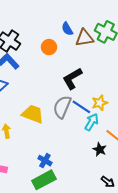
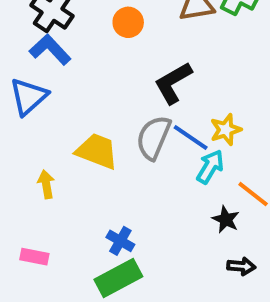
black arrow: (108, 182) -> (241, 266), moved, turned -32

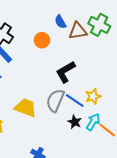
cyan arrow: (210, 167) -> (93, 122), moved
black star: (226, 219) -> (75, 122), moved

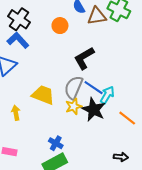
yellow star: (93, 96) -> (74, 106), moved
black star: (75, 122) -> (94, 110), size x1.6
cyan arrow: (93, 122) -> (107, 95), moved

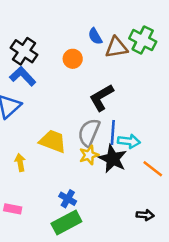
blue line: (94, 88) -> (113, 133), turned 60
cyan arrow: (107, 95) -> (129, 141), turned 66

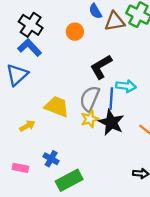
cyan arrow: (129, 141) -> (126, 86), moved
yellow arrow: (20, 163) -> (27, 126), turned 70
blue cross: (68, 199) -> (51, 159), moved

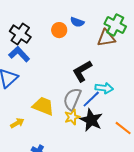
blue semicircle: (95, 11) -> (77, 22), turned -40
brown triangle: (115, 21) -> (106, 38), moved
orange circle: (75, 32) -> (59, 30), moved
blue line: (111, 99) -> (91, 99), turned 42

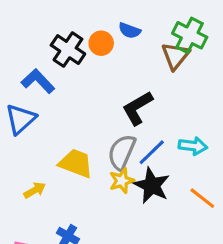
black cross: (20, 34) -> (68, 50), moved
brown triangle: (106, 38) -> (175, 56), turned -42
cyan arrow: (104, 88) -> (193, 146), moved

